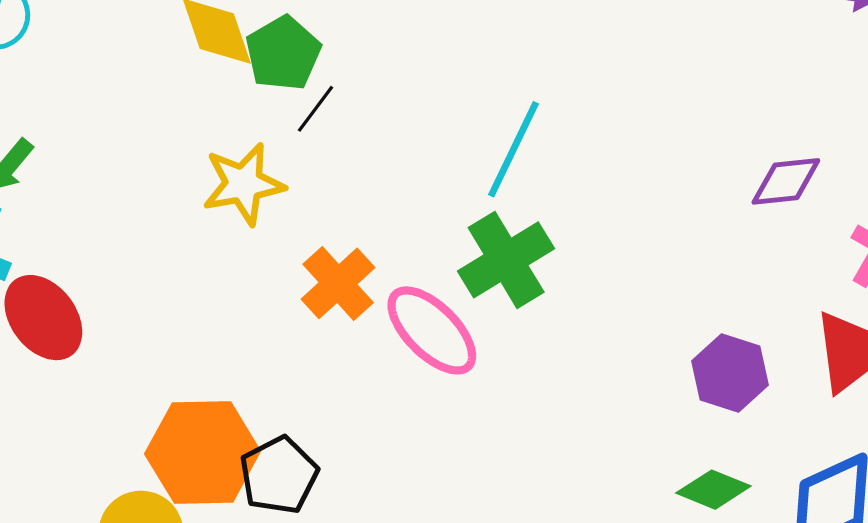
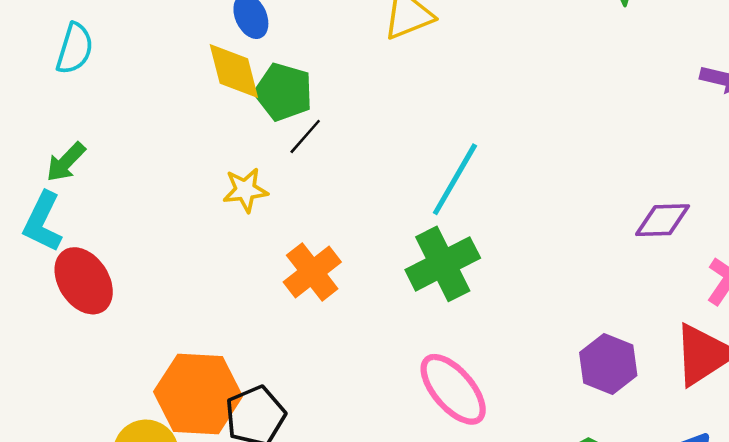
green pentagon: (283, 53) -> (284, 92), turned -30
yellow star: (243, 184) -> (245, 190), size x0.7
pink ellipse: (432, 330) -> (453, 389), moved

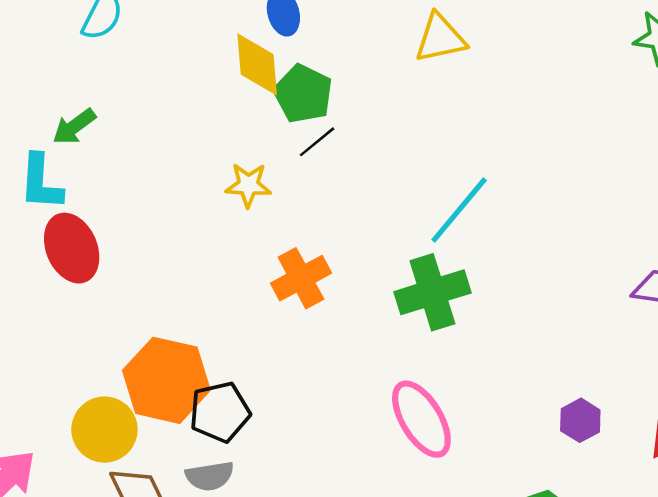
cyan L-shape: (43, 222) -> (41, 182), turned -32
purple hexagon: (608, 364) -> (580, 420), size x0.7

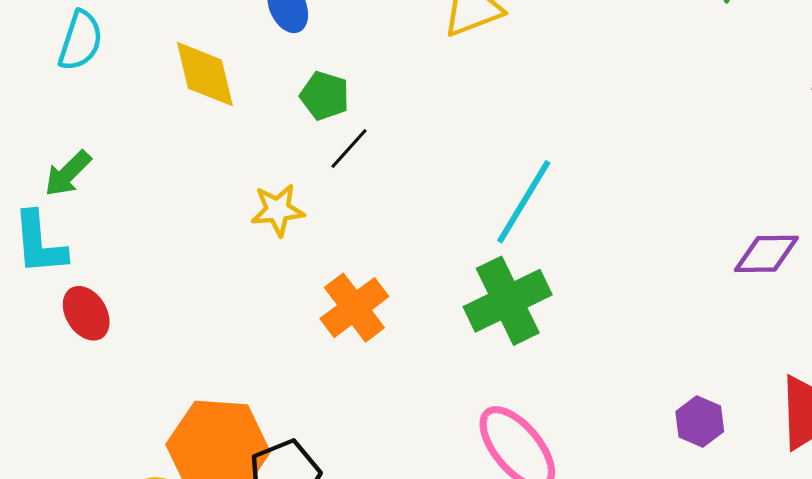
yellow diamond: (257, 64) -> (205, 74), moved
green pentagon: (303, 94) -> (325, 96), size x0.7
red ellipse: (72, 248) -> (86, 313), size x0.7

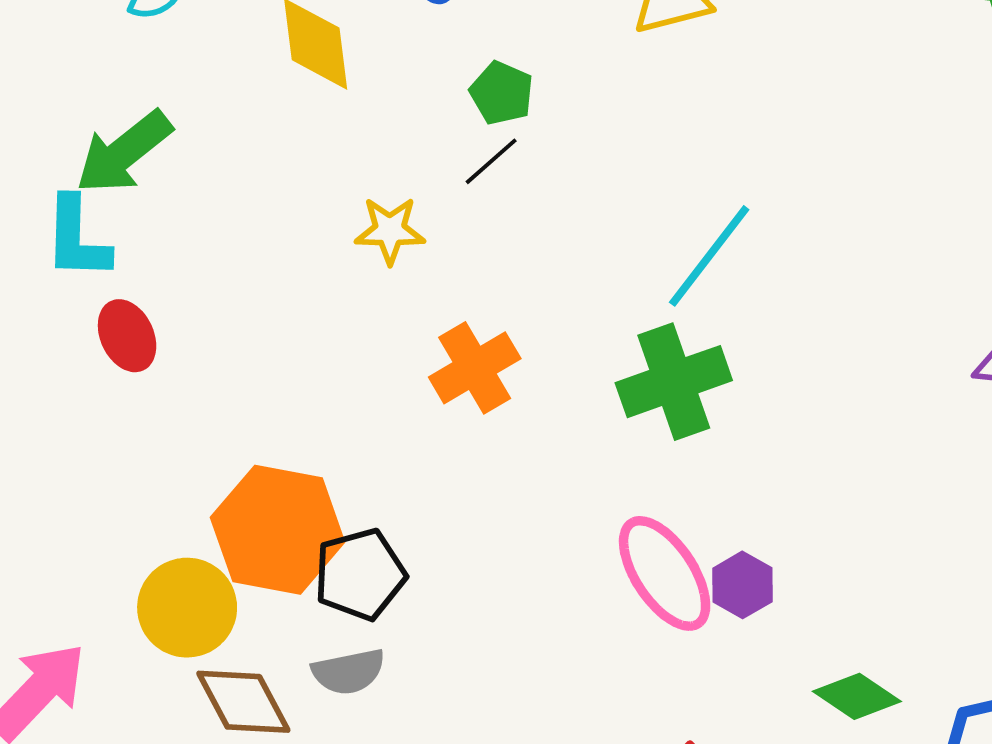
green pentagon: (325, 96) -> (502, 93), moved
green arrow: (68, 173) -> (124, 152), size x1.5
purple hexagon: (700, 422) -> (742, 585), moved

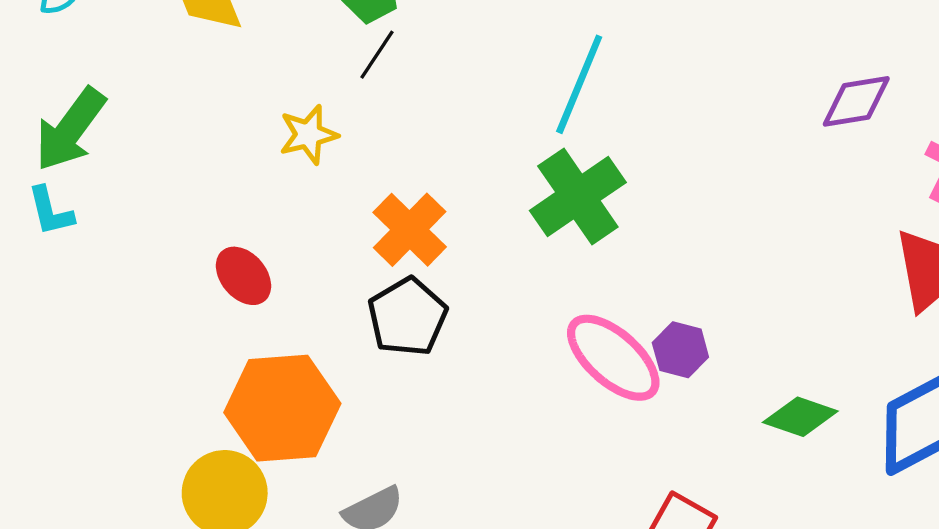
cyan L-shape: (77, 238) -> (50, 211), size x0.7
red ellipse: (127, 336) -> (243, 276), moved
black pentagon: (360, 574) -> (407, 317), moved

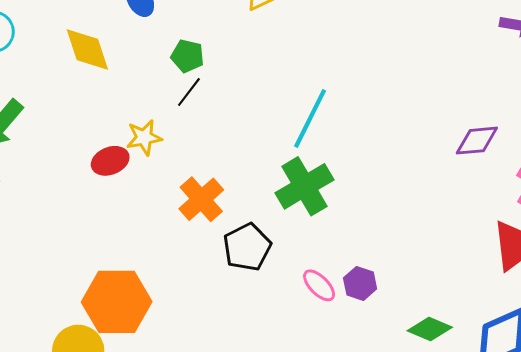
red ellipse: (243, 276) -> (110, 161), moved, turned -75
black pentagon: (407, 317) -> (247, 247), moved
pink ellipse: (613, 358) -> (319, 285), size x0.6

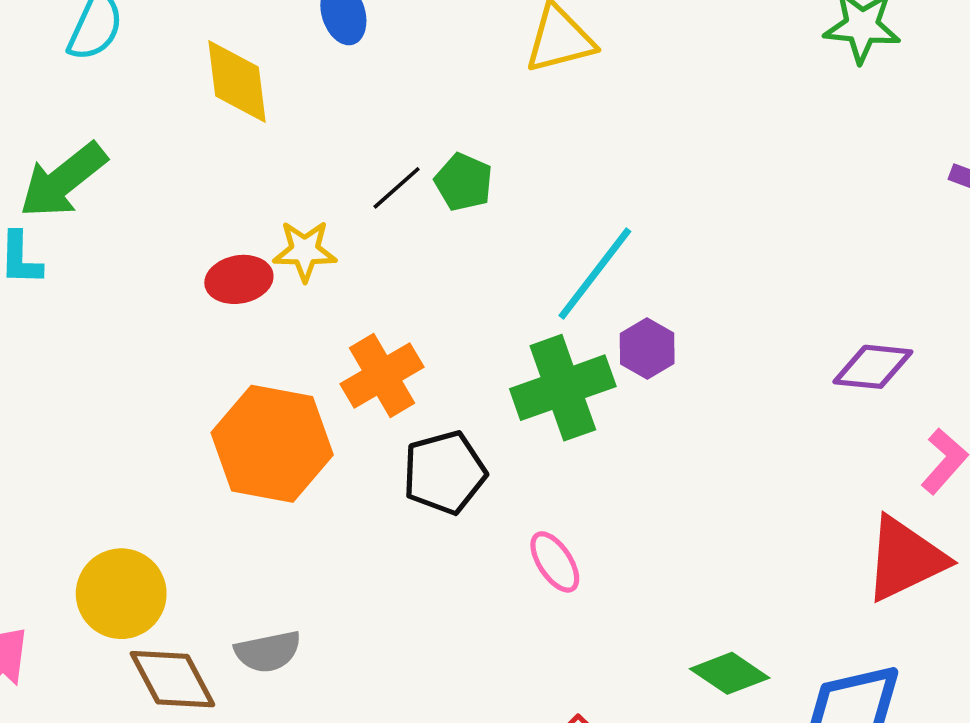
green pentagon: (187, 56) -> (464, 182), moved
purple hexagon: (360, 283) -> (647, 349), moved
orange hexagon: (117, 302) -> (272, 444), moved

